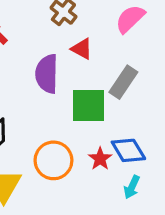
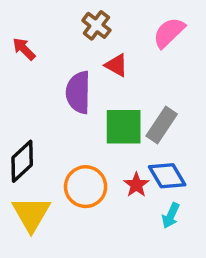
gray rectangle: (123, 82) -> (162, 125), moved

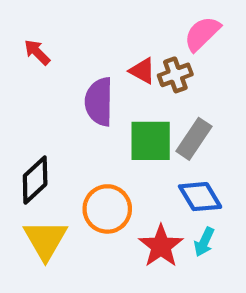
brown cross: (96, 25) -> (175, 75), moved, turned 32
red star: (136, 185) -> (161, 246), moved, size x1.5

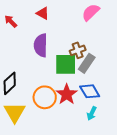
red triangle: (142, 71) -> (43, 13), moved
brown cross: (175, 75) -> (78, 50), moved
red star: (161, 246) -> (67, 94), moved

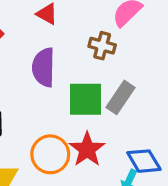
brown cross: (78, 50) -> (102, 46), moved, turned 35
blue diamond: (90, 91) -> (144, 161), moved

